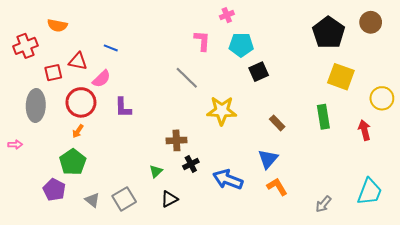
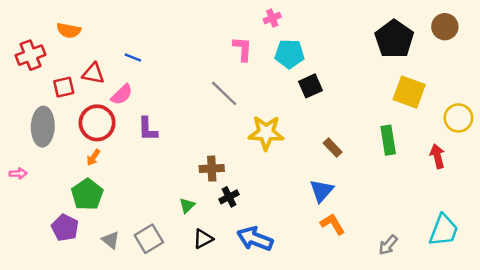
blue arrow: (228, 179) -> (255, 239), moved

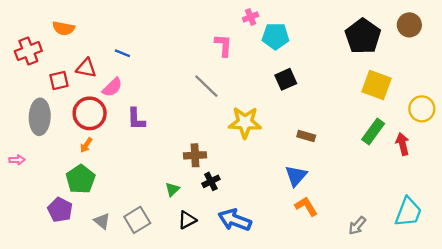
cyan pentagon: (289, 54) -> (276, 36), moved
green rectangle: (388, 140) -> (373, 132), moved, turned 45
brown rectangle: (333, 148) -> (306, 136), turned -30

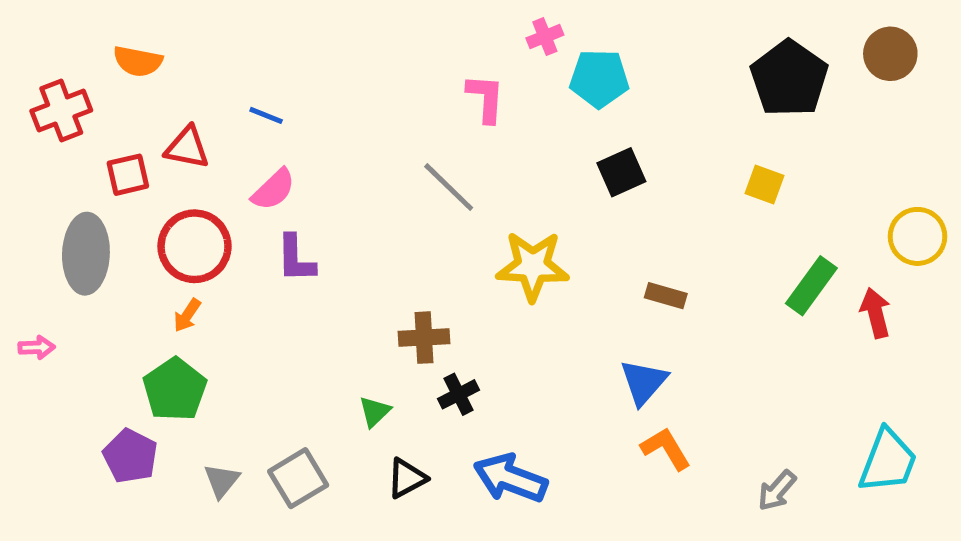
yellow square: (376, 85) -> (765, 185), moved, size x0.6
pink semicircle: (112, 87) -> (273, 190), moved
gray triangle: (102, 221) -> (222, 481), turned 30

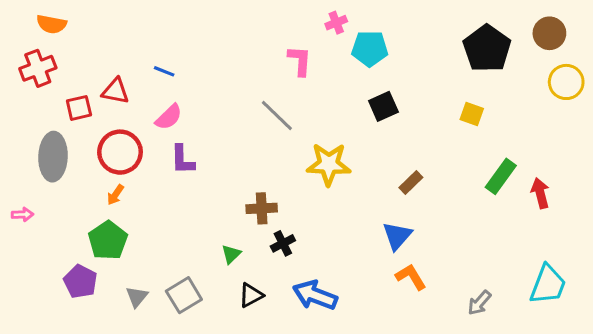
orange semicircle: (138, 61) -> (51, 24), moved
yellow circle: (917, 236) -> (566, 82), moved
brown rectangle: (666, 296) -> (411, 183), turned -60

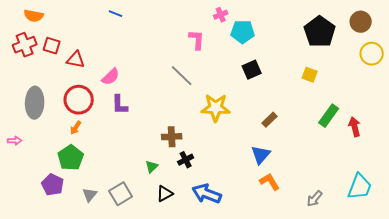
blue line: (164, 71) -> (116, 14), moved
red square: (79, 108) -> (52, 46), moved, turned 30

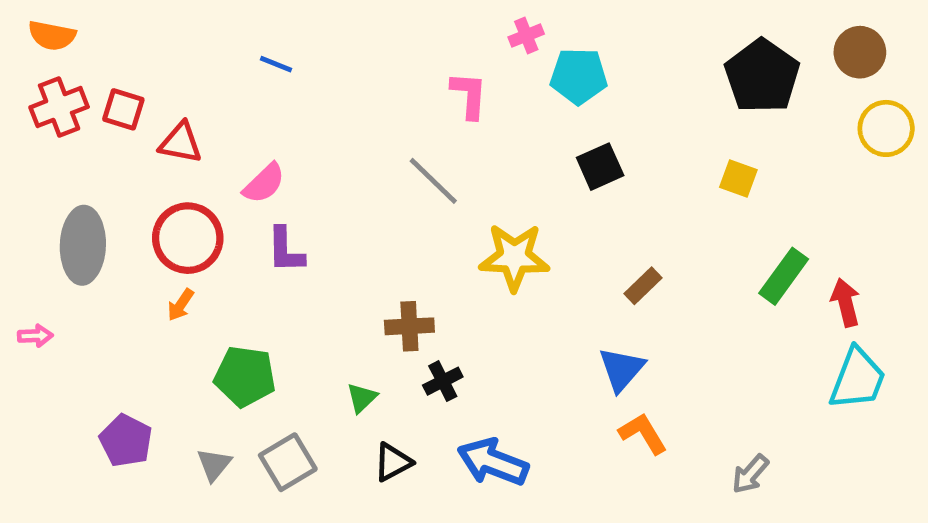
blue line: (116, 14) -> (276, 64), moved
orange semicircle: (34, 16) -> (52, 36), moved
green pentagon: (71, 158) -> (245, 376), moved, turned -30
cyan trapezoid: (360, 187) -> (857, 379), moved

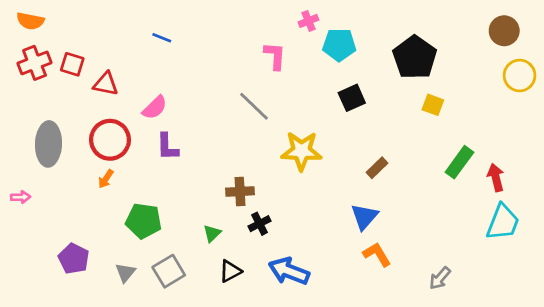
black pentagon: (762, 76) -> (415, 57), moved

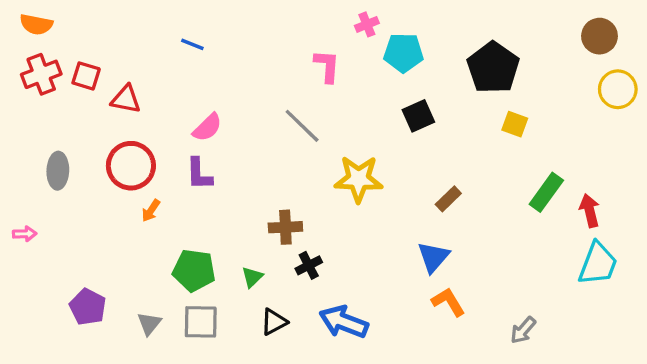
pink semicircle: (155, 108) -> (207, 127), moved
gray ellipse: (48, 144) -> (58, 171), size x0.7
orange arrow: (106, 179) -> (151, 211), moved
green pentagon: (144, 221) -> (194, 270), moved
gray square: (169, 271) -> (201, 322), turned 32

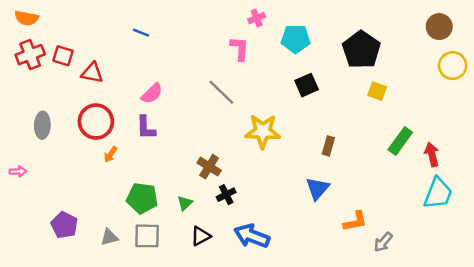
pink cross: (367, 24) -> (257, 18), moved
brown rectangle: (448, 199) -> (328, 146), turned -30
brown cross: (285, 227) -> (209, 167), turned 35
orange L-shape: (448, 302) -> (355, 221), moved, turned 110
gray triangle: (149, 324) -> (109, 237), turned 36

